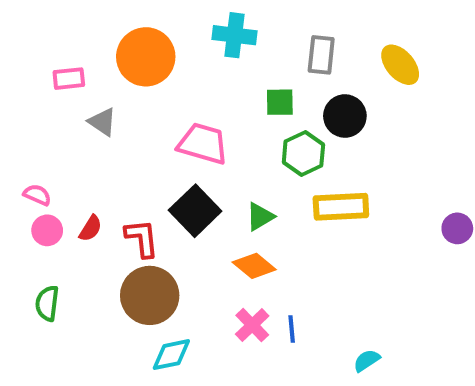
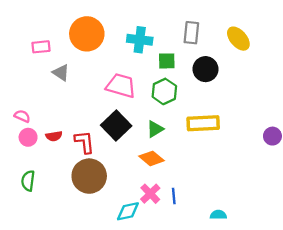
cyan cross: (234, 35) -> (140, 40), moved
green hexagon: (303, 153) -> (164, 91), moved
red semicircle: (91, 228) -> (54, 136), turned 49
cyan diamond: (171, 355) -> (128, 211), moved
cyan semicircle: (367, 361) -> (218, 215), turned 35

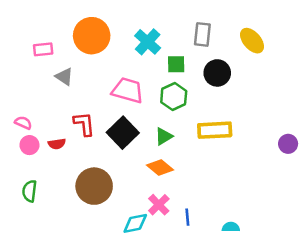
cyan cross: (140, 40) -> (148, 42), turned 35
red L-shape: (84, 142) -> (84, 124), moved
blue line: (174, 196) -> (187, 217), moved

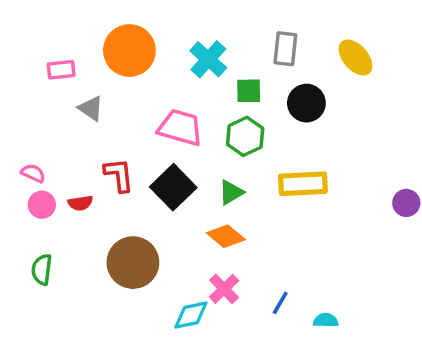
blue line: (187, 217) -> (280, 303), moved, turned 35

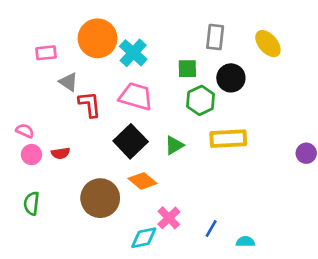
cyan cross: (208, 59) -> (133, 53), moved
green hexagon: (245, 136) -> (201, 100), moved
red L-shape: (119, 175) -> (90, 104), moved
orange diamond: (226, 236) -> (142, 181), moved

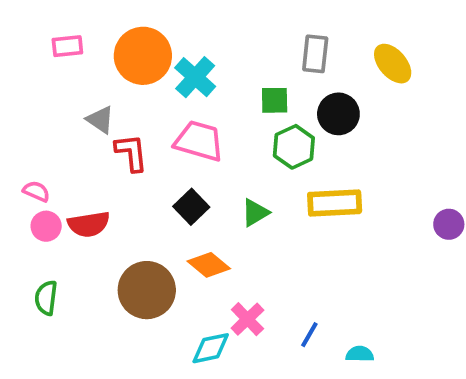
pink rectangle: (46, 53) -> (67, 46), moved
black square: (131, 141) -> (191, 207), size x0.7
red semicircle: (61, 153) -> (89, 224), size x1.5

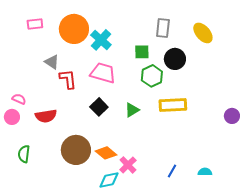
pink circle: (46, 226) -> (12, 117), moved
orange diamond: (209, 265) -> (106, 153), moved
blue line: (309, 335) -> (172, 171), moved
cyan semicircle: (360, 354) -> (205, 172), moved

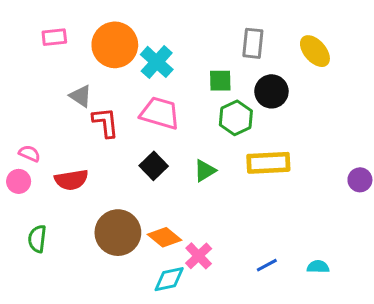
blue line: (172, 171) -> (267, 265), turned 32

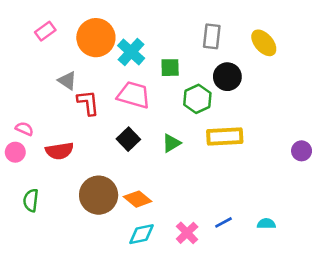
pink rectangle: (54, 37) -> (45, 31), turned -30
green square: (220, 81) -> (170, 68), moved
pink cross: (199, 256) -> (187, 233), moved

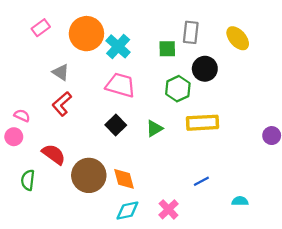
green square: (170, 68) -> (167, 49), moved
red L-shape: (88, 103) -> (62, 104), moved, turned -125
red semicircle: (60, 151) -> (54, 154), moved, turned -135
orange diamond: (138, 199) -> (124, 179), turned 35
blue line: (223, 222) -> (201, 181), moved

